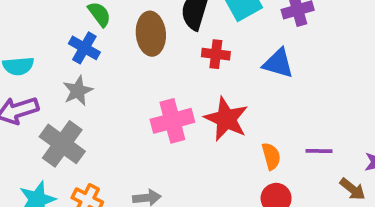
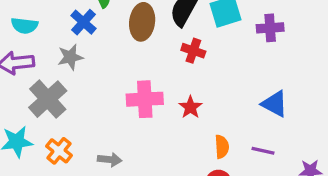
blue triangle: (278, 63) -> (275, 104), moved
red star: (226, 119) -> (190, 107), size x0.6

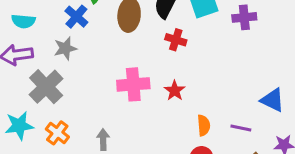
blue triangle: (275, 104) -> (273, 100), moved
gray arrow: (110, 160) -> (103, 140), turned -96

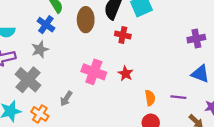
purple cross: (244, 17) -> (196, 39), moved
pink cross: (133, 84) -> (94, 72), turned 30
gray arrow: (103, 140) -> (66, 99), moved, turned -140

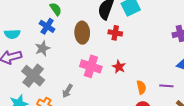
brown ellipse: (86, 20) -> (82, 33), moved

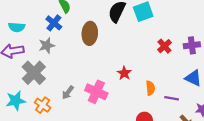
red cross: (115, 33) -> (164, 46), moved, turned 32
pink cross: (91, 66) -> (96, 92), moved
orange semicircle: (141, 87) -> (150, 88), moved

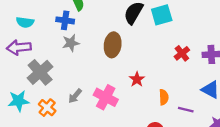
blue cross: (54, 23) -> (65, 20), turned -35
brown ellipse: (90, 33) -> (113, 45), moved
gray star: (47, 45) -> (71, 43), moved

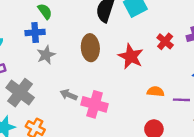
red star: (137, 79) -> (131, 56), moved, size x1.5
gray arrow: (75, 96) -> (69, 95), moved, turned 84
orange semicircle: (164, 97) -> (156, 91), turned -70

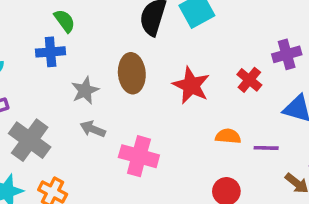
red cross: (165, 41) -> (249, 80), moved
gray star: (46, 55) -> (85, 90), moved
gray arrow: (69, 95) -> (93, 129), moved

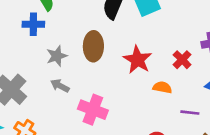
orange semicircle: (228, 136) -> (162, 87), moved

